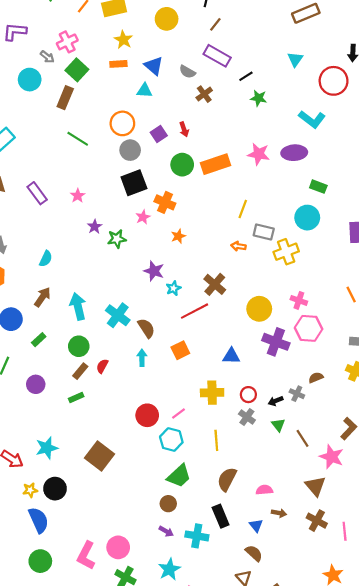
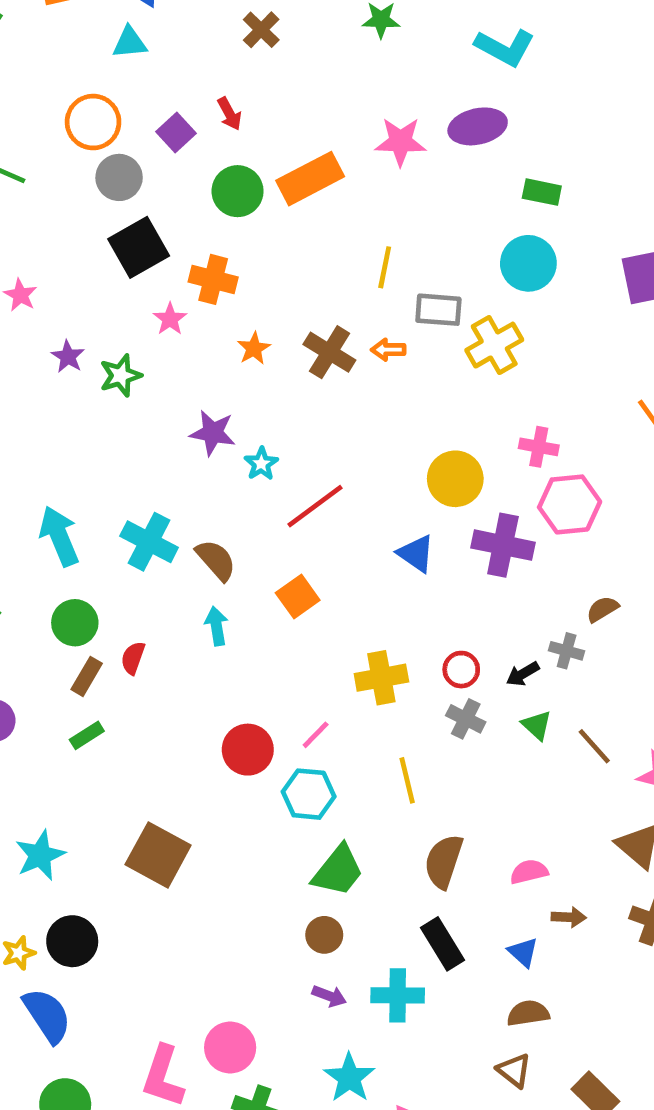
brown cross: (215, 284) -> (329, 352), moved
blue triangle: (231, 356) -> (416, 554), moved, turned 42
brown semicircle: (254, 553) -> (528, 1013), turned -42

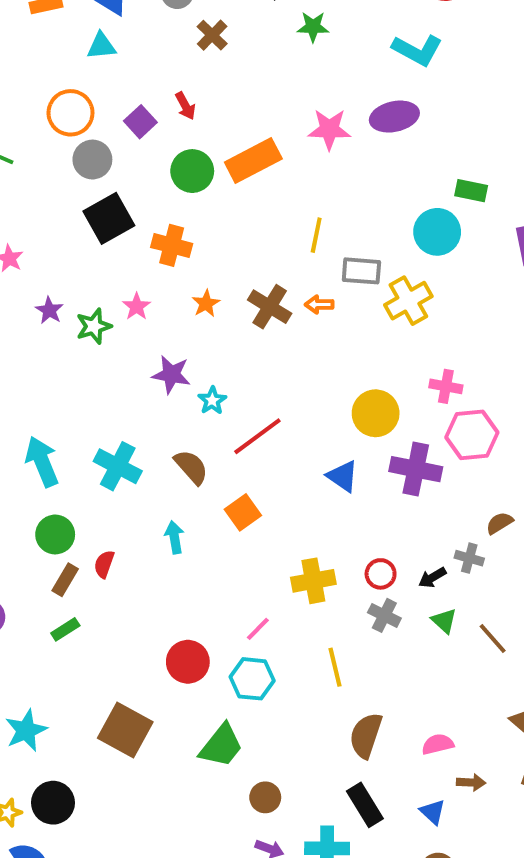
green rectangle: (542, 192) -> (471, 191), moved
pink star: (170, 319) -> (137, 307), moved
brown semicircle: (216, 560) -> (191, 467), moved
red circle: (248, 750) -> (188, 662), moved
green trapezoid: (338, 871) -> (221, 746), moved

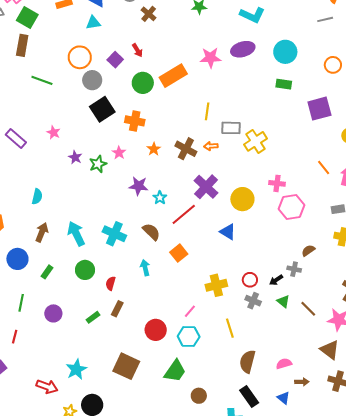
cyan circle: (437, 232) -> (285, 52), moved
purple cross: (416, 469) -> (206, 187), moved, turned 35
brown rectangle: (65, 580) -> (117, 309), moved

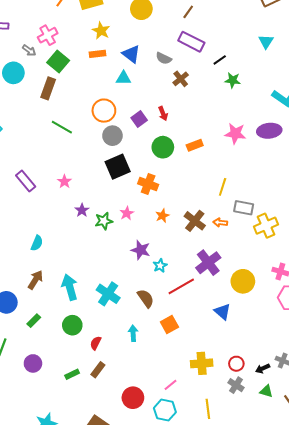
orange rectangle: (173, 76) -> (195, 145), size x0.6
green triangle: (283, 301) -> (266, 391), turned -32

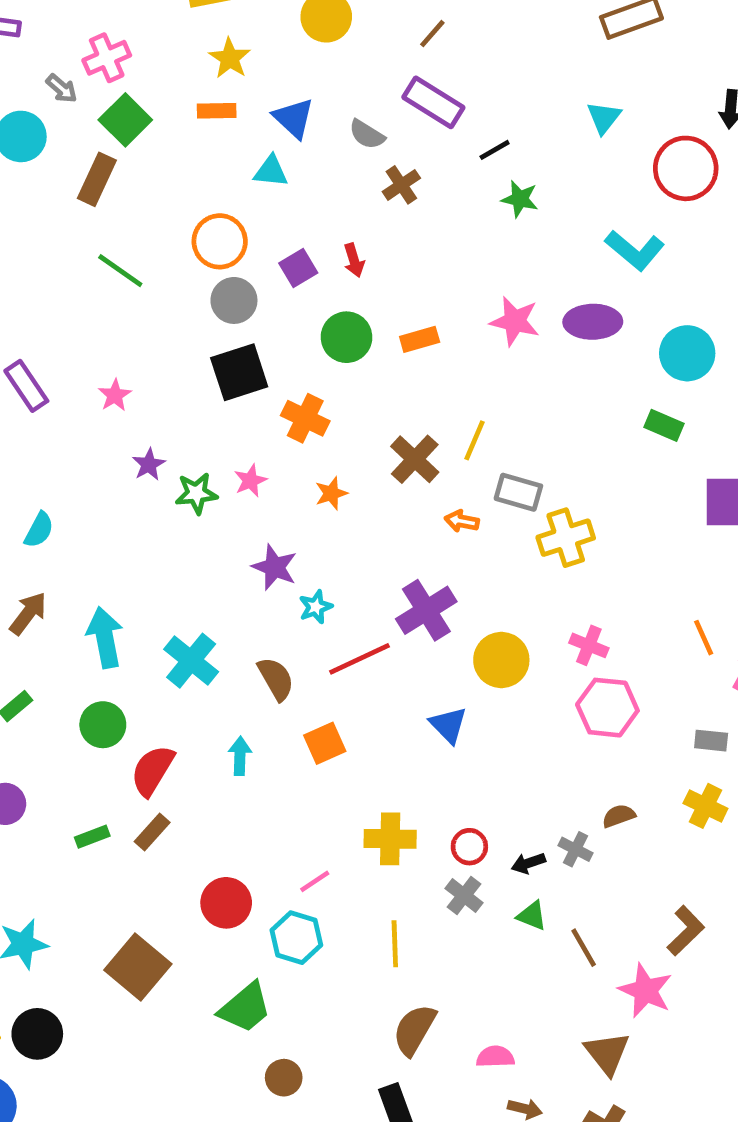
brown cross: (195, 221) -> (415, 459), moved
red semicircle: (96, 343) -> (152, 770), size x1.6

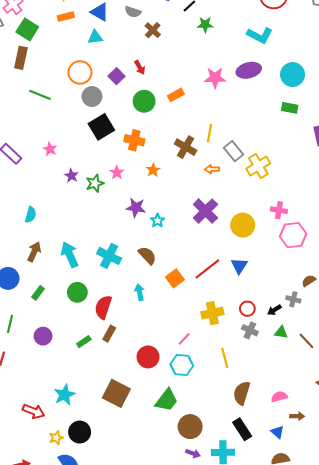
gray rectangle: (518, 492) -> (234, 151), turned 48
red line: (359, 659) -> (207, 269), moved
blue triangle: (448, 725) -> (239, 266), moved, turned 30
brown circle: (284, 1078) -> (190, 427), size x1.5

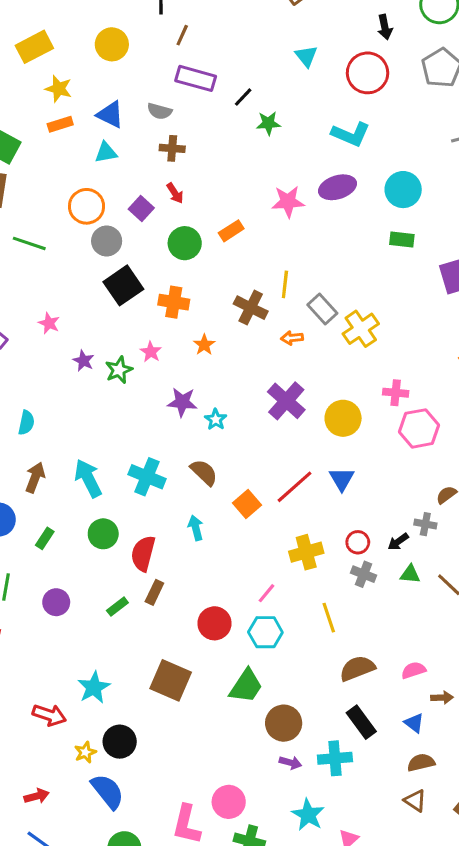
brown cross: (153, 30) -> (172, 148), moved, turned -35
brown semicircle: (242, 393) -> (357, 668), turned 55

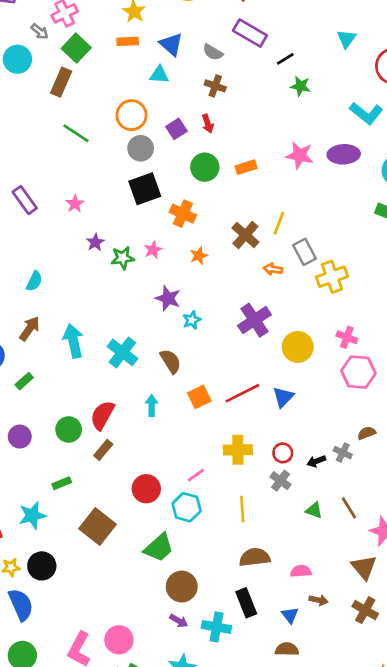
green circle: (103, 534) -> (69, 429), moved
green triangle: (410, 574) -> (314, 510), moved
green rectangle: (117, 607) -> (62, 483), moved

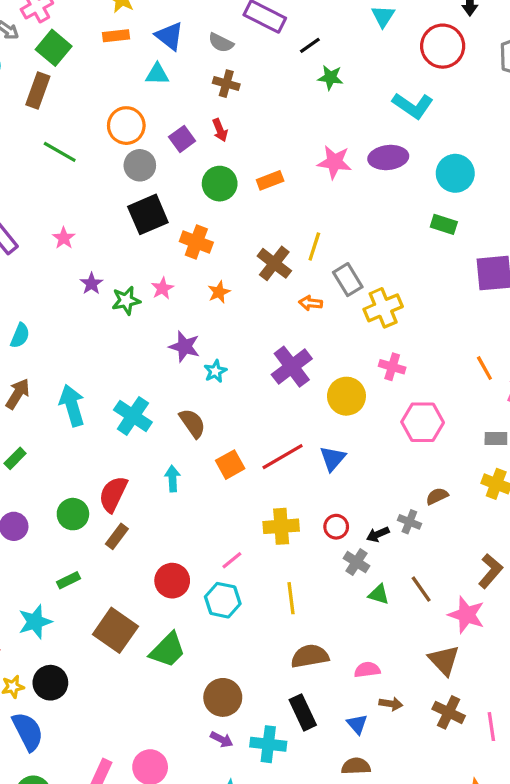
pink cross: (347, 337) -> (392, 367), moved
gray cross: (281, 481) -> (357, 562), moved
green trapezoid: (159, 548) -> (168, 650), moved

